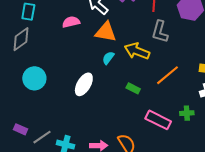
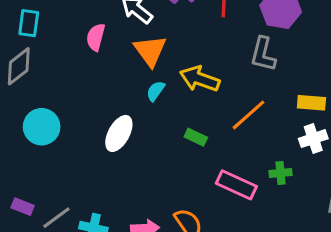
pink semicircle: (71, 22) -> (96, 37), turned -60
orange triangle: (106, 32) -> (150, 51), turned 45
gray L-shape: (160, 32) -> (263, 54), moved

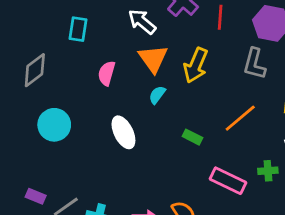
cyan rectangle: (29, 23) -> (78, 29), moved
pink semicircle: (96, 37) -> (107, 73), moved
yellow arrow: (200, 79) -> (196, 65), moved, turned -88
white ellipse: (119, 133) -> (123, 132), turned -56

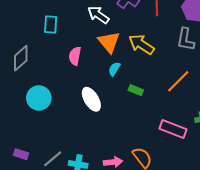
yellow arrow: (196, 65) -> (141, 44), turned 105
green rectangle: (193, 137) -> (136, 90), moved
purple rectangle: (36, 196) -> (21, 154), moved

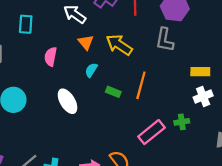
orange triangle: (109, 42) -> (86, 42), size x0.7
orange line: (178, 81) -> (141, 85), moved, turned -30
pink rectangle: (173, 129) -> (152, 132), turned -60

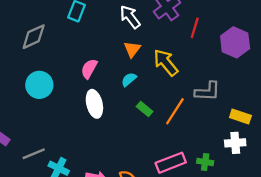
gray L-shape: (165, 40) -> (208, 91), moved, turned -115
pink semicircle: (51, 57) -> (89, 69), moved

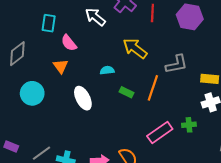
orange triangle: (132, 49) -> (61, 66), moved
pink semicircle: (89, 69) -> (69, 43), moved, turned -54
cyan semicircle: (129, 79) -> (107, 70), turned 48

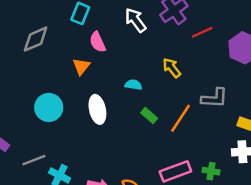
red line: (152, 13) -> (202, 32), turned 48
yellow arrow: (135, 48) -> (172, 68), size x0.7
cyan circle: (32, 93) -> (49, 107), moved

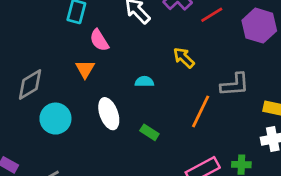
gray diamond: (36, 39) -> (30, 84), moved
green rectangle: (149, 116) -> (149, 132), moved

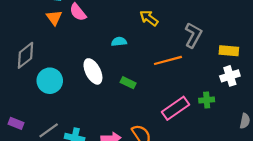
orange triangle: (85, 69) -> (54, 18), moved
gray L-shape: (235, 85) -> (193, 35), turned -50
orange line: (201, 111) -> (168, 60), turned 56

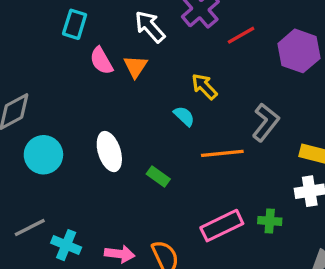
orange triangle: (54, 18) -> (135, 67), moved
cyan semicircle: (119, 42) -> (184, 116), moved, turned 40

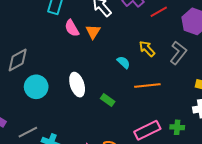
yellow arrow: (204, 86) -> (147, 49), moved
gray L-shape: (266, 122) -> (178, 53), moved

